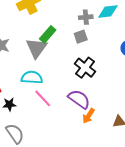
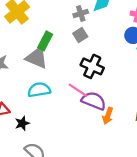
gray triangle: (36, 48) -> (37, 58), turned -30
pink line: (43, 98) -> (78, 90), moved

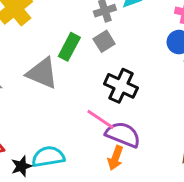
green rectangle: (45, 41) -> (69, 47), moved
cyan semicircle: (39, 90) -> (48, 157), moved
orange arrow: (108, 116) -> (115, 158), moved

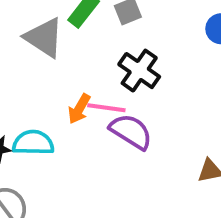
pink line: (100, 119) -> (106, 108), turned -36
orange arrow: (115, 158) -> (79, 109), moved

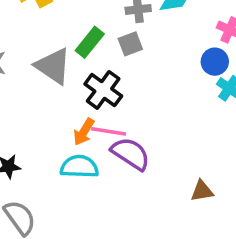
black cross: (139, 71) -> (103, 90), moved
cyan semicircle: (33, 143) -> (79, 167), moved

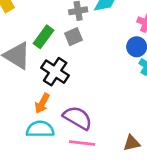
pink line: (109, 131) -> (82, 143), moved

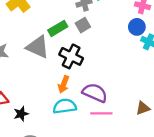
green rectangle: (43, 37) -> (58, 28), turned 30

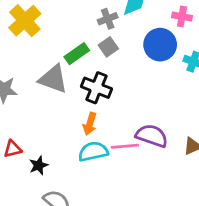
blue circle: (137, 27) -> (160, 45), moved, size x1.5
purple semicircle: (95, 93) -> (152, 136), moved
pink line: (101, 113) -> (125, 146), moved

